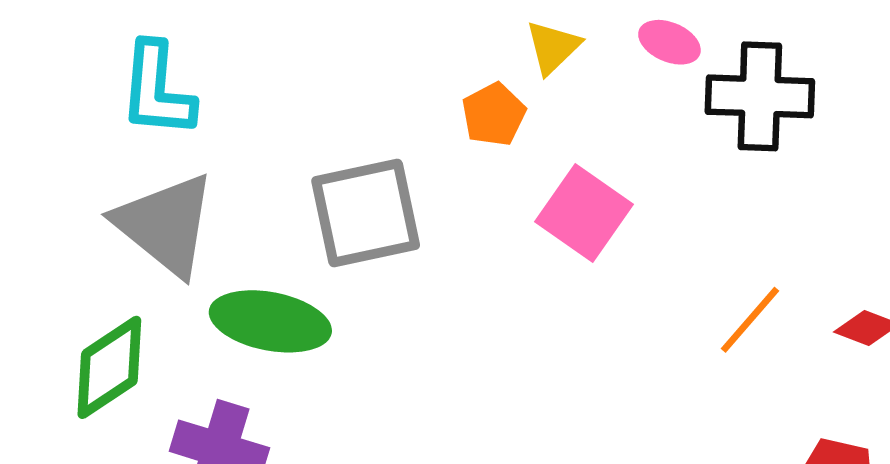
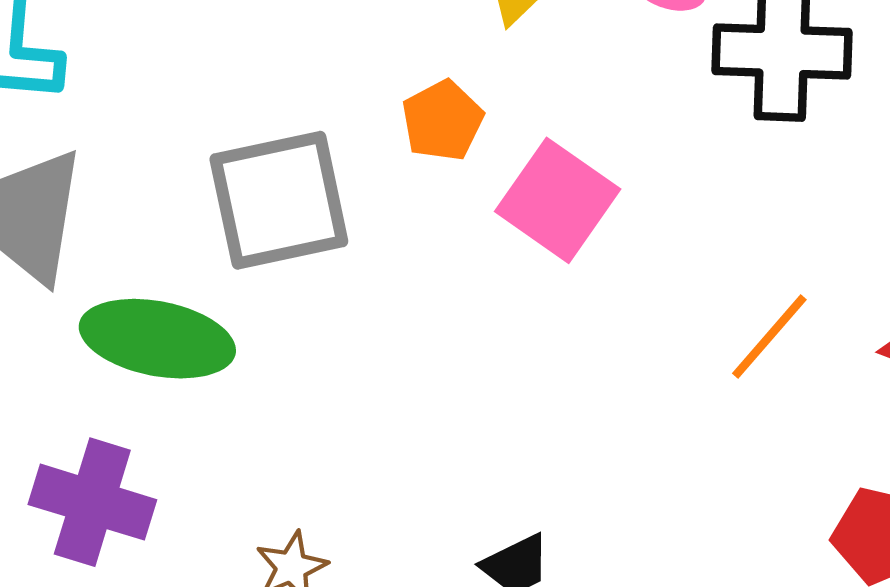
orange pentagon: (494, 114) -> (442, 121), moved

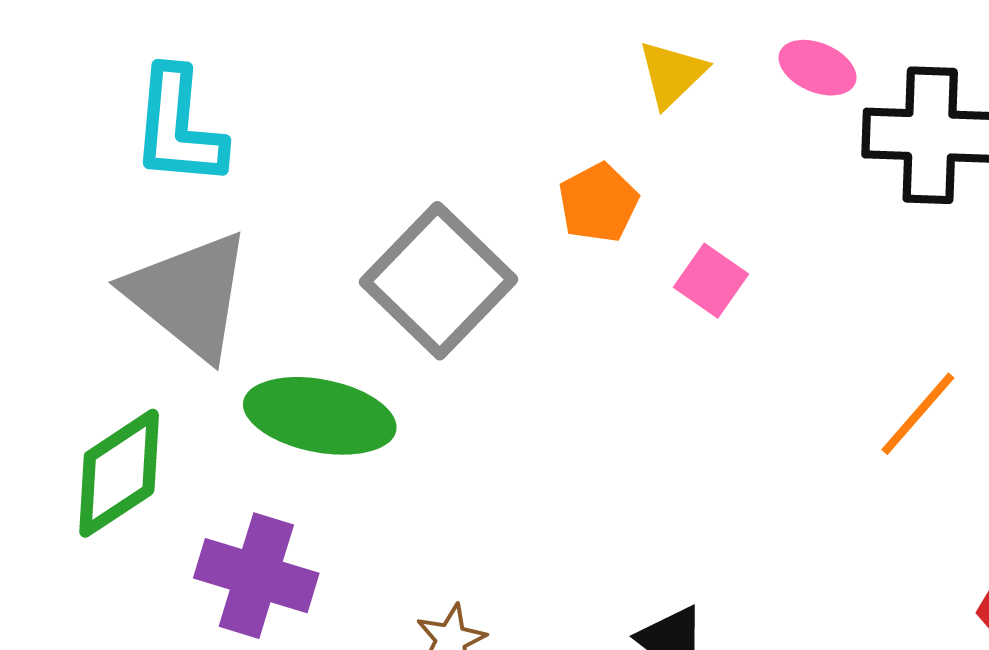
gray square: (279, 200) -> (439, 281), turned -34
pink square: (558, 200) -> (711, 281), size x0.6

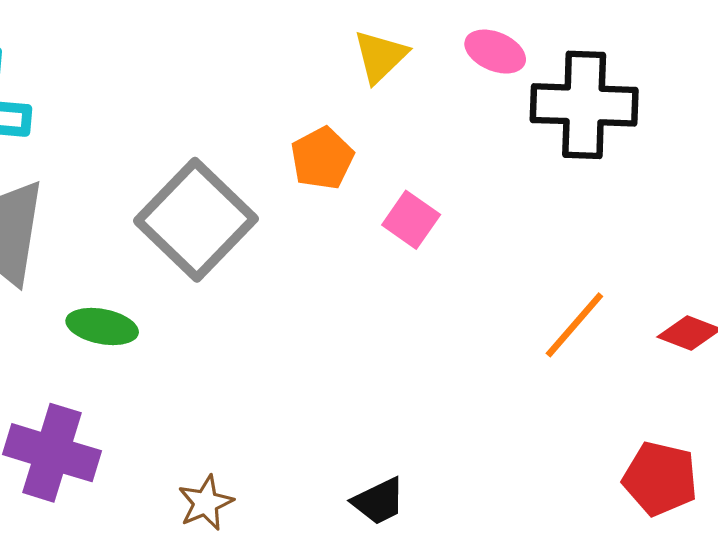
green ellipse: (320, 416) -> (102, 326), size x0.6

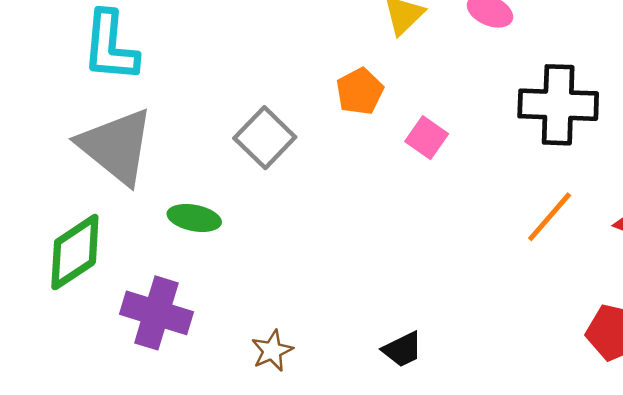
black cross: (584, 105) -> (558, 105), moved
gray square: (196, 220) -> (265, 138), size x0.7

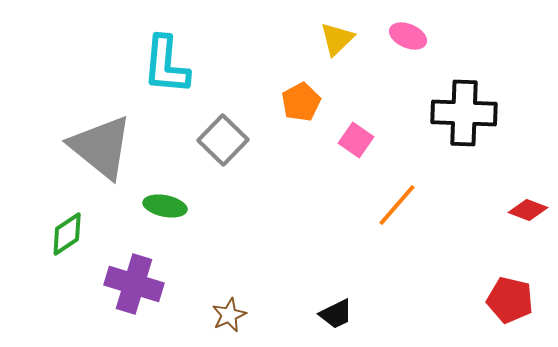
cyan L-shape: (110, 46) -> (166, 65), moved
orange line: (550, 217) -> (397, 205), moved
green diamond: (75, 252) -> (67, 234), size x0.7

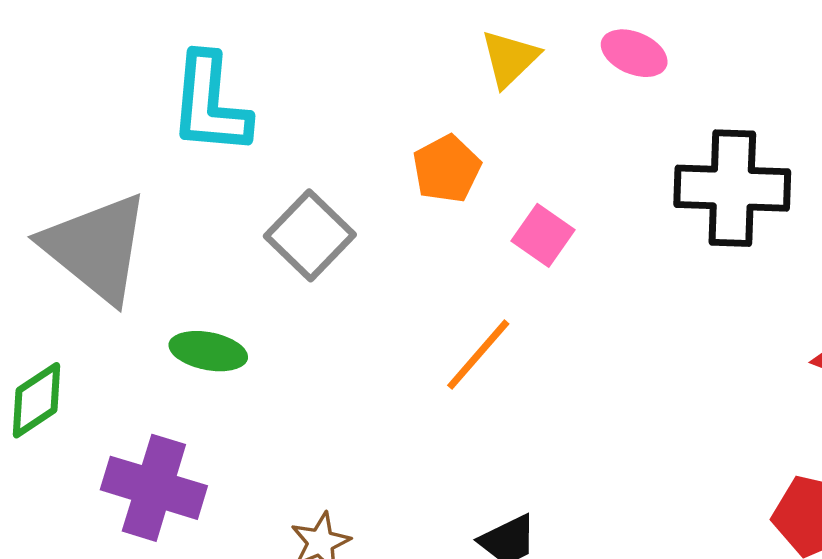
orange line: (397, 205) -> (478, 355), moved

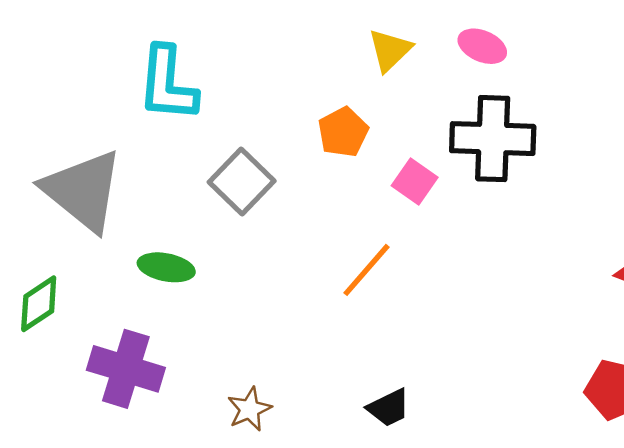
black cross: (732, 188) -> (493, 139), moved

